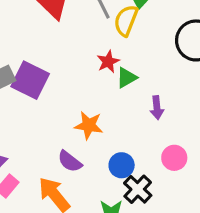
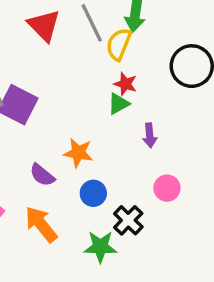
red star: (108, 62) -> (125, 84), moved, turned -30
purple semicircle: (70, 161) -> (42, 175), moved
blue circle: (122, 165) -> (93, 193), moved

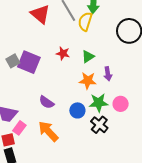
red star: (125, 84) -> (63, 53), moved
orange star: (78, 153) -> (88, 81), moved
green star: (100, 247) -> (99, 103), moved

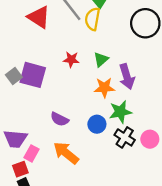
purple arrow: (108, 74) -> (127, 77), size x1.5
pink circle: (121, 104) -> (150, 139), moved

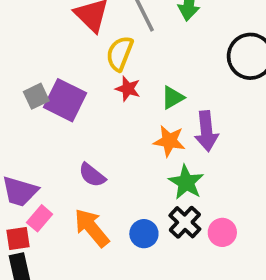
yellow semicircle: (93, 19) -> (120, 53), moved
green star: (120, 112) -> (186, 182), turned 30
blue circle: (97, 124) -> (144, 234), moved

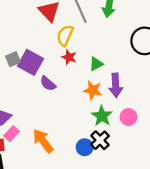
purple semicircle: (92, 175) -> (48, 84), moved
pink circle: (222, 232) -> (129, 117), moved
blue circle: (144, 234) -> (85, 147), moved

